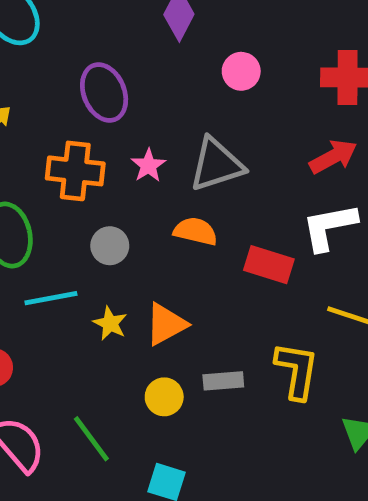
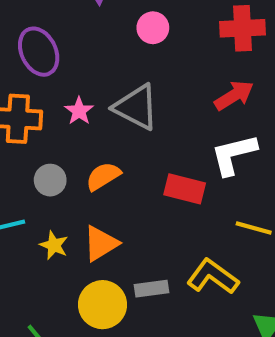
gray triangle: (216, 165) -> (136, 107), turned 48
orange semicircle: (196, 231) -> (103, 176), moved, turned -42
yellow L-shape: (297, 371) -> (213, 277), turned -60
yellow circle: (164, 397) -> (102, 305), size x1.5

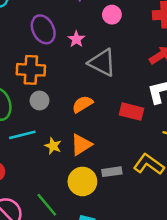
pink star: (79, 111) -> (76, 39), moved
gray circle: (50, 180) -> (39, 101), moved

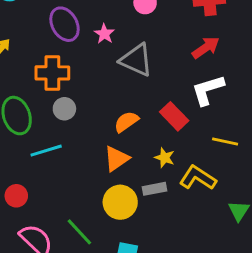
orange semicircle: (82, 104) -> (126, 122), moved
red rectangle: (132, 112) -> (174, 116), turned 35
yellow star: (53, 146) -> (165, 158), moved

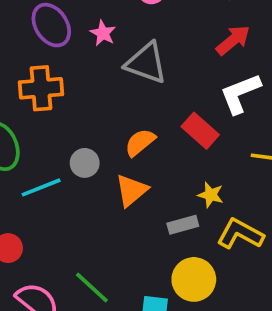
gray circle: (64, 109) -> (85, 163), moved
yellow star: (165, 158) -> (211, 195), moved
yellow L-shape: (198, 178) -> (240, 234), moved
yellow circle: (120, 202) -> (194, 279), moved

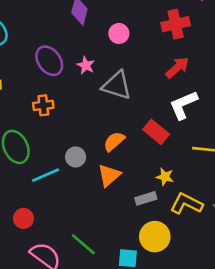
orange cross: (41, 88) -> (43, 105), size x0.7

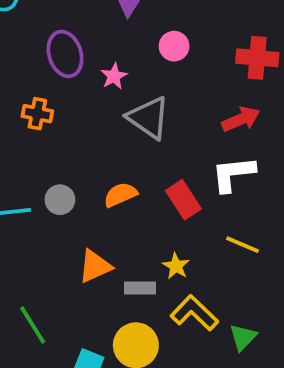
orange triangle: (109, 175) -> (95, 266), moved

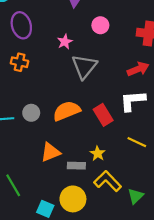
purple ellipse: (65, 54) -> (21, 25), moved
gray triangle: (149, 118) -> (84, 67), turned 32
orange semicircle: (120, 195) -> (67, 111), size x1.4

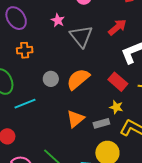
red arrow: (138, 69) -> (117, 27), moved
gray circle: (31, 113) -> (51, 79), moved
red rectangle: (103, 115) -> (118, 82), moved

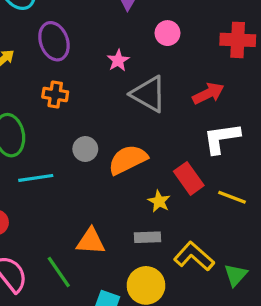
gray triangle: (81, 36) -> (149, 94), turned -35
yellow star: (116, 107) -> (159, 201), moved
orange triangle: (76, 119) -> (91, 241), moved, turned 30

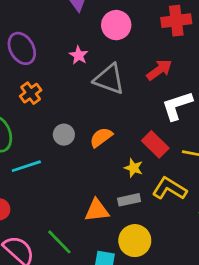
pink circle: (168, 33) -> (116, 25), size x1.4
orange cross: (55, 95) -> (31, 93), turned -35
orange semicircle: (128, 160) -> (101, 137), size x0.7
orange triangle: (91, 241) -> (97, 210), moved
yellow L-shape: (194, 256) -> (169, 189), moved

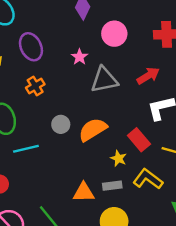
gray triangle: (109, 79) -> (104, 80), turned -36
orange semicircle: (101, 137) -> (93, 130), size x1.4

